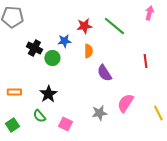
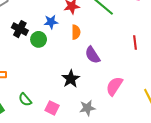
black star: (48, 94) -> (71, 79), moved
gray star: (99, 113) -> (87, 108), moved

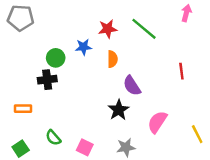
black cross: (20, 29) -> (47, 80), moved, turned -35
green circle: (39, 39) -> (56, 58), moved
black star: (71, 79) -> (119, 110), moved

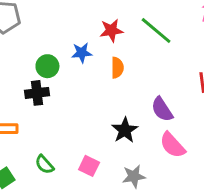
purple semicircle: (132, 86) -> (162, 109), moved
pink semicircle: (157, 122) -> (172, 145), turned -75
pink square: (85, 147) -> (89, 166), moved

